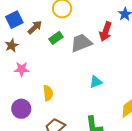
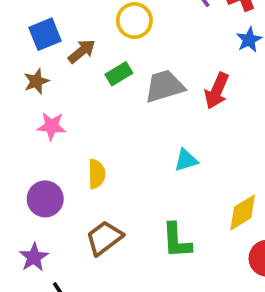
red arrow: (106, 32) -> (217, 91), moved

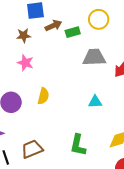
yellow circle: (134, 21) -> (99, 19), moved
green rectangle: (119, 74) -> (73, 32), moved
brown trapezoid: (104, 238) -> (32, 149), moved

